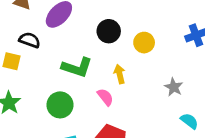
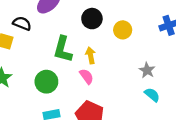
green L-shape: (77, 67) -> (63, 49), turned 84
yellow arrow: (120, 74) -> (91, 55), moved
cyan semicircle: (189, 121) -> (152, 95), moved

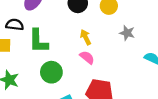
green L-shape: (63, 49) -> (38, 41), moved
gray star: (147, 70) -> (127, 33), moved

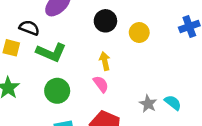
gray star: (127, 33) -> (148, 104), moved
green L-shape: (38, 41) -> (51, 52), turned -80

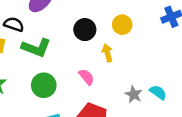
black circle: (105, 21) -> (85, 30), moved
yellow arrow: (105, 61) -> (107, 53), moved

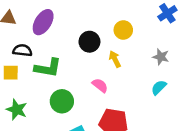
cyan semicircle: (158, 92) -> (159, 87), moved, turned -70
gray star: (134, 94) -> (161, 57), moved

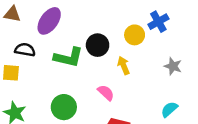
blue cross: (167, 13) -> (158, 22), moved
green L-shape: (48, 68) -> (68, 57), moved
cyan semicircle: (159, 87) -> (169, 109), moved

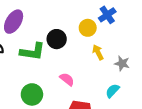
yellow arrow: (124, 66) -> (98, 52), moved
gray star: (173, 66) -> (122, 63), moved
cyan semicircle: (169, 109) -> (113, 91), moved

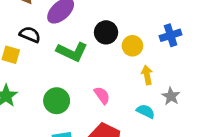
yellow circle: (88, 28) -> (132, 46), moved
black circle: (57, 39) -> (106, 32), moved
cyan semicircle: (113, 91) -> (146, 111), moved, turned 56

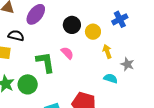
green L-shape: (72, 52) -> (45, 62), moved, turned -115
pink semicircle: (102, 95) -> (67, 53), moved
green circle: (57, 101) -> (28, 84), moved

